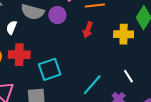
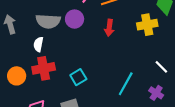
white semicircle: (12, 27) -> (38, 44), moved
cyan square: (50, 69) -> (78, 77), size x0.7

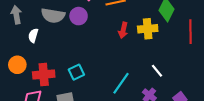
red arrow: (109, 28) -> (123, 30), moved
white semicircle: (38, 44) -> (33, 36), moved
red cross: (44, 68) -> (44, 75), moved

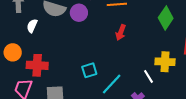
yellow cross: (148, 29) -> (165, 62), moved
cyan square: (76, 72) -> (89, 70), moved

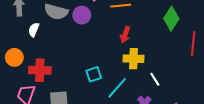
yellow cross: (165, 62) -> (134, 59), moved

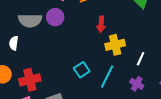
white line: (155, 79) -> (141, 59), turned 72

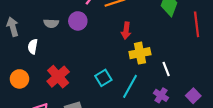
gray semicircle: (30, 20) -> (51, 23), size x0.6
white line: (141, 59) -> (166, 69), turned -48
red cross: (30, 80) -> (58, 77), moved, turned -30

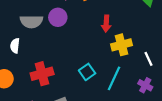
gray semicircle: (51, 23) -> (32, 21), size x1.5
red cross: (58, 77) -> (42, 74), turned 30

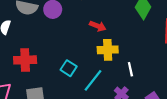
red arrow: (106, 24) -> (98, 26), turned -84
cyan square: (87, 72) -> (69, 68), turned -35

